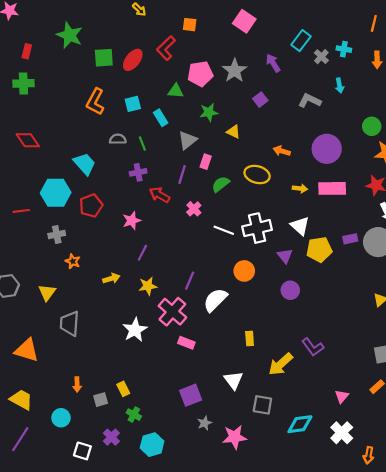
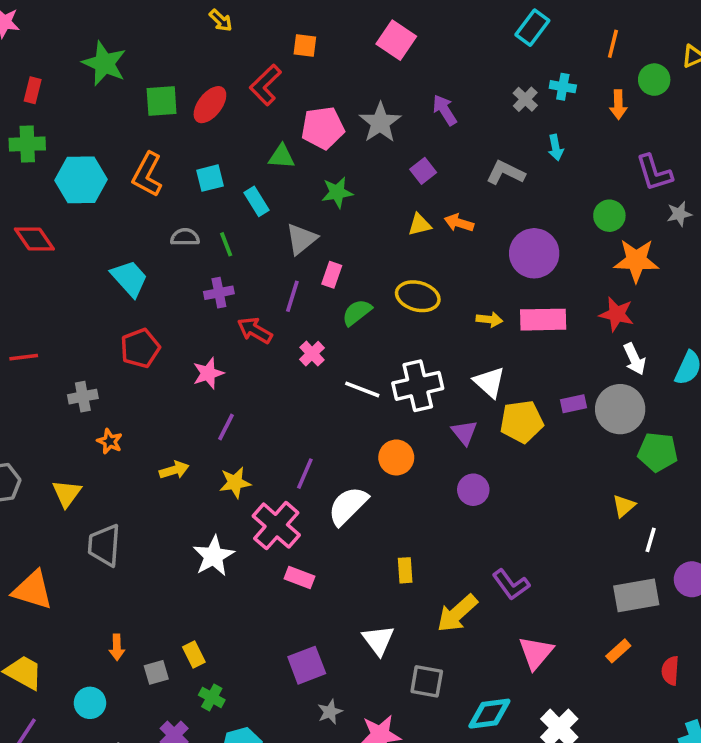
cyan rectangle: (301, 41) -> (532, 28), moved
yellow triangle: (233, 132) -> (420, 225), moved, turned -40
orange arrow: (282, 151) -> (459, 223), moved
cyan hexagon: (56, 193) -> (81, 180), moved
pink triangle: (342, 396) -> (536, 653), moved, size x1.5

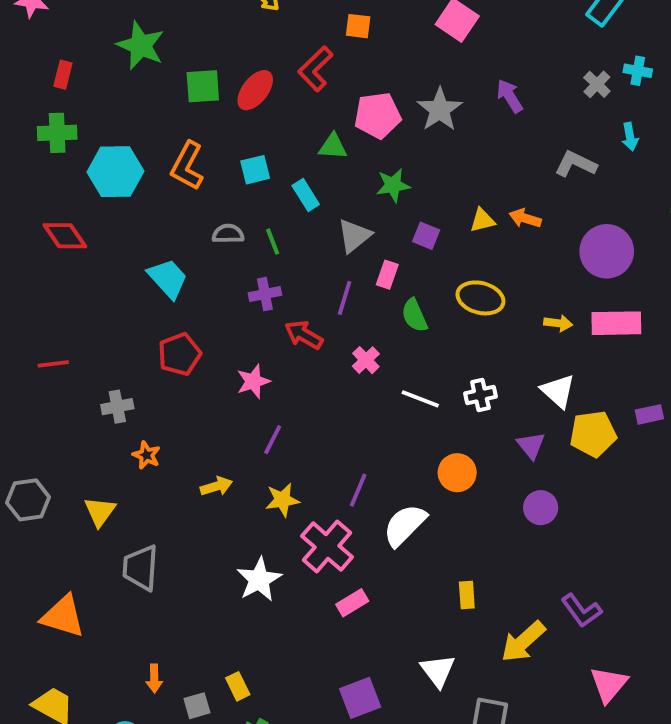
purple square: (423, 171) -> (426, 236), moved, turned -30
green semicircle: (357, 312) -> (414, 315), turned -76
white cross: (418, 386) -> (480, 395), size x0.6
pink rectangle: (300, 577) -> (352, 603), turned -52

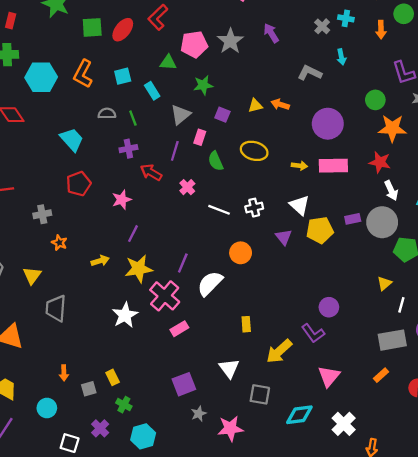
yellow star: (282, 500) -> (139, 269), size x1.4
purple circle: (541, 508) -> (329, 307), moved

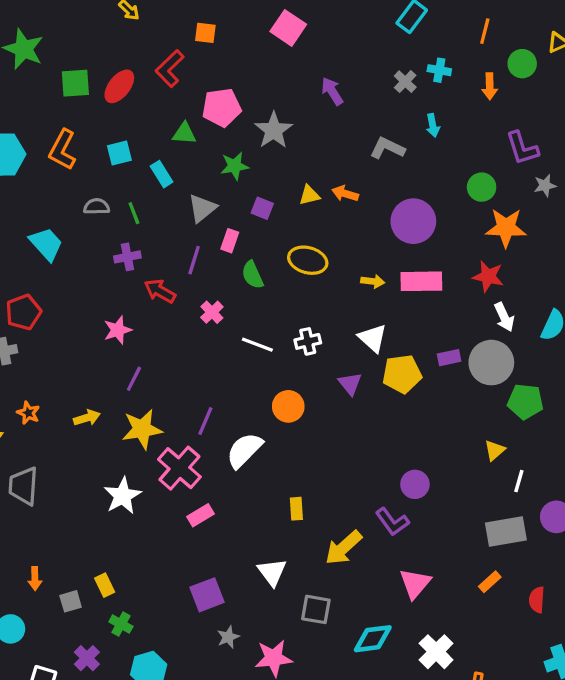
gray star: (230, 41) -> (274, 130), moved
red pentagon: (79, 184) -> (23, 312), moved
orange star: (59, 243) -> (28, 413), moved

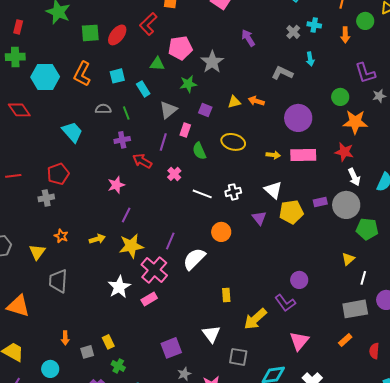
pink rectangle: (201, 515) -> (149, 299), moved

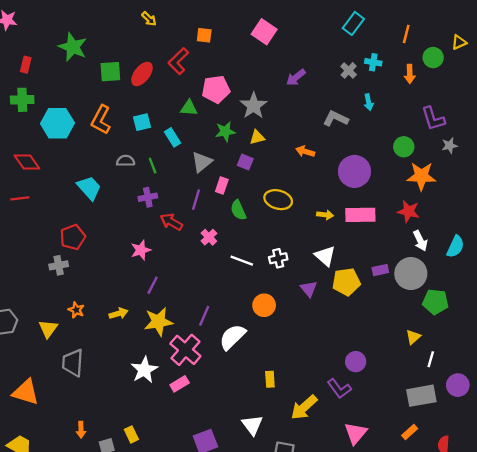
purple arrow: (248, 38) -> (296, 77), turned -96
yellow triangle: (234, 102) -> (257, 137), moved
red line: (13, 176) -> (20, 198), moved

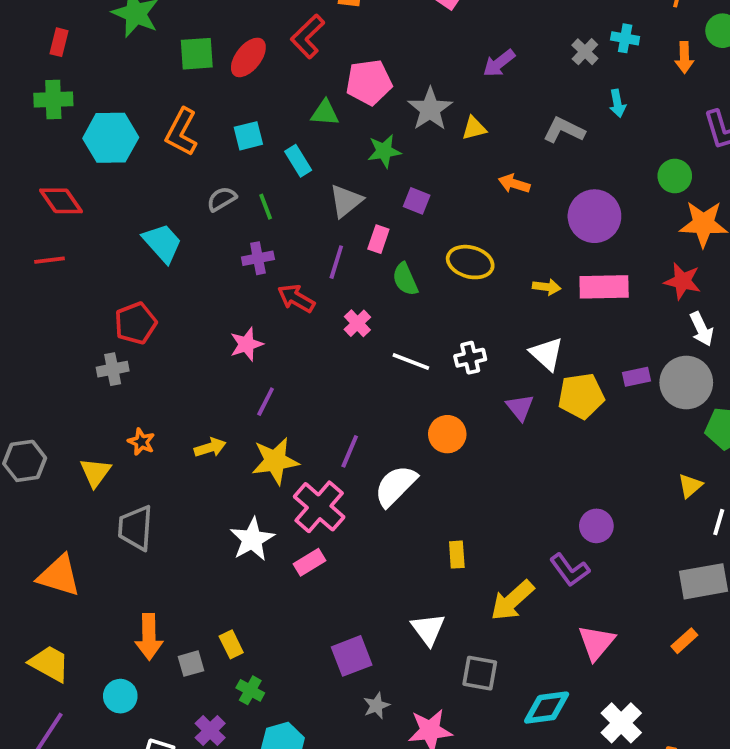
yellow triangle: (257, 137) -> (474, 128), moved
gray semicircle: (126, 161) -> (222, 199), turned -30
orange arrow: (81, 430) -> (149, 637), size x1.6

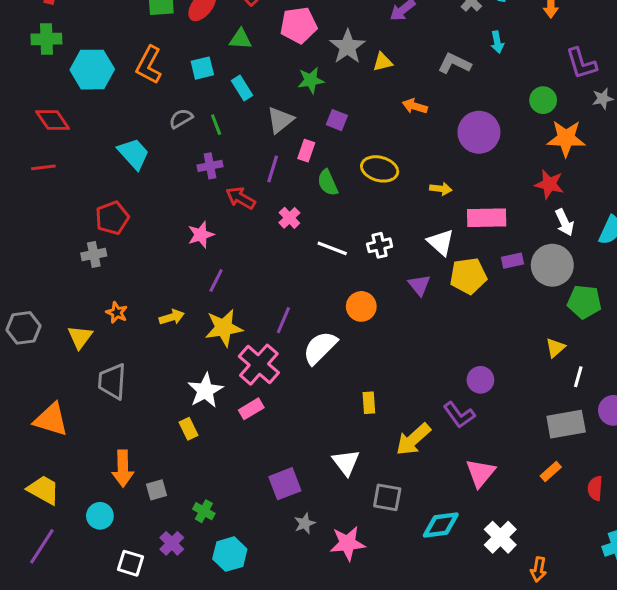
green triangle: (325, 113) -> (241, 39), moved
pink rectangle: (604, 287) -> (487, 218), moved
yellow rectangle: (231, 644) -> (189, 429), moved

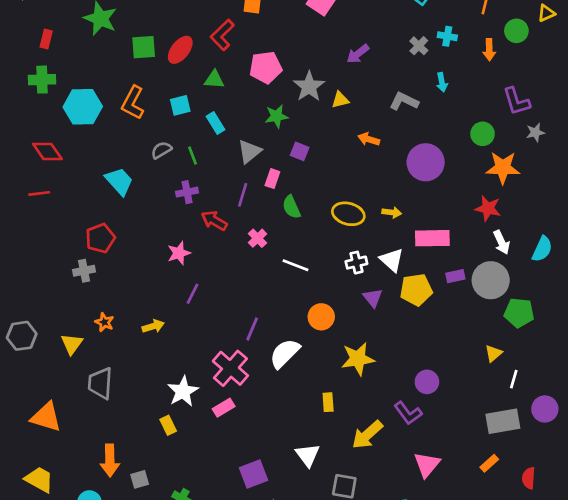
yellow ellipse: (380, 169) -> (348, 214), moved
white cross: (380, 245) -> (356, 263), moved
yellow star: (224, 328) -> (358, 359), moved

